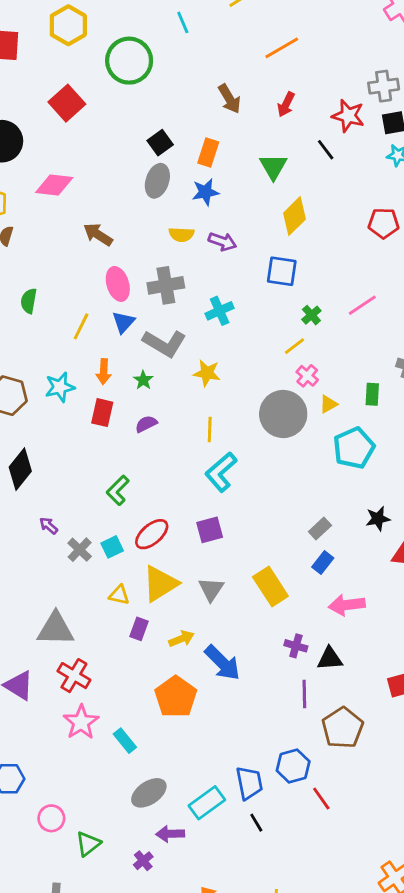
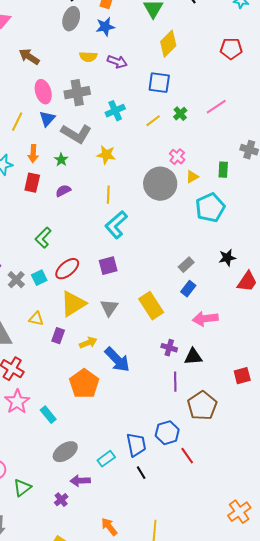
yellow line: (294, 346) -> (153, 121), moved
yellow triangle: (119, 595) -> (36, 319), moved
cyan rectangle: (207, 803) -> (106, 459), size x0.7

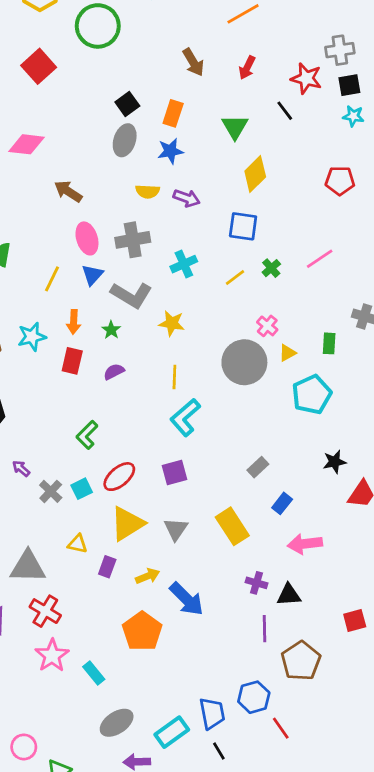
gray rectangle: (186, 265) -> (258, 467), moved
cyan rectangle: (106, 459) -> (172, 732), size x1.4

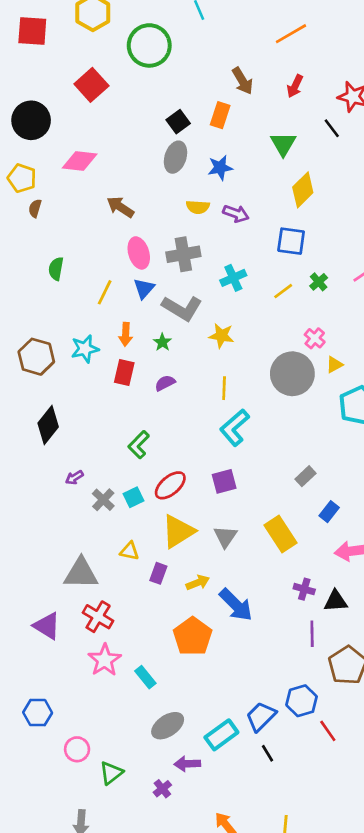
orange rectangle: (173, 113) -> (220, 115), moved
purple arrow: (21, 469) -> (74, 477), turned -72
blue trapezoid: (212, 713) -> (261, 716), turned -124

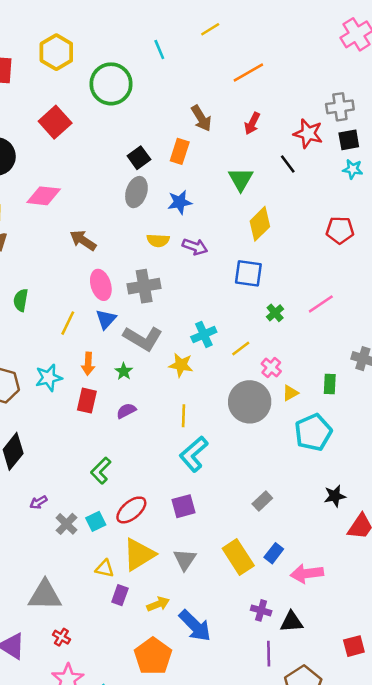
cyan cross: (233, 278) -> (204, 334), moved
yellow line: (283, 291) -> (241, 348), moved
blue rectangle: (329, 512) -> (274, 553), moved
yellow triangle: (130, 551) -> (105, 568), moved
red cross: (98, 617) -> (61, 637), size x0.6

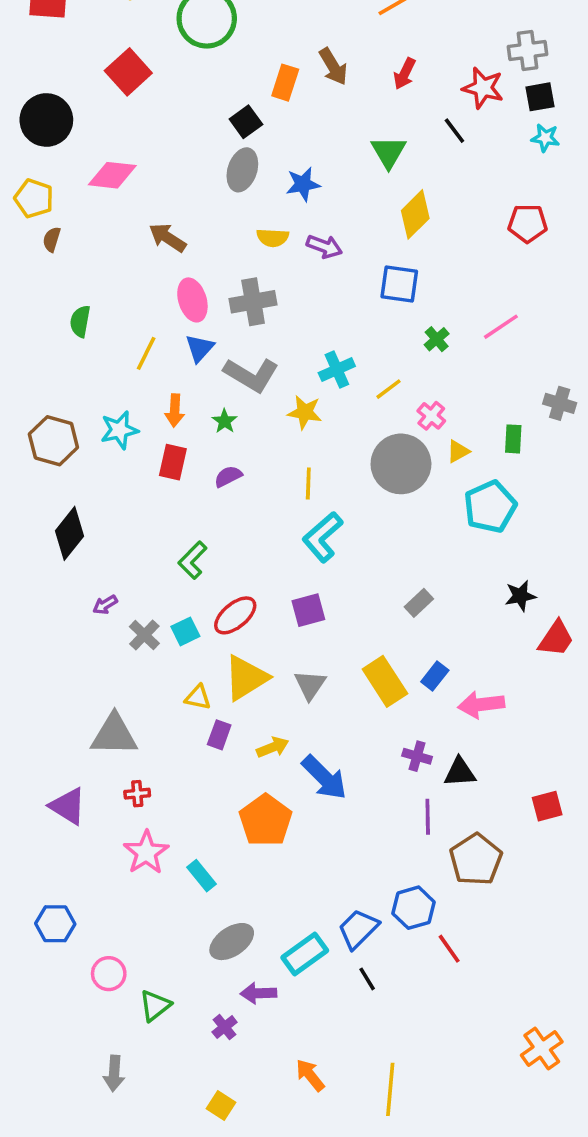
orange rectangle: (180, 151) -> (285, 83), moved
red cross: (61, 637) -> (137, 794), turned -36

